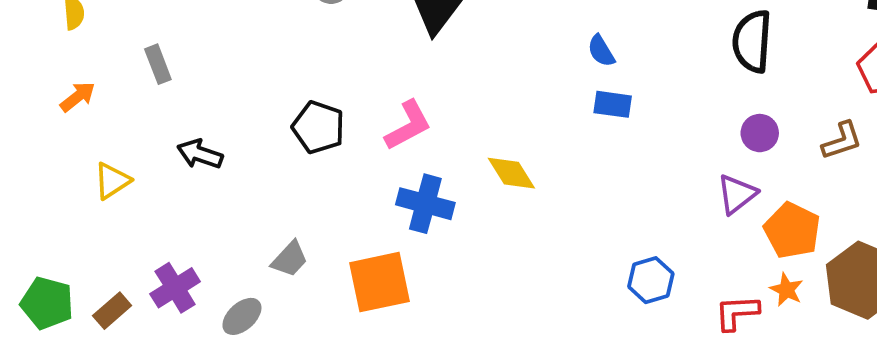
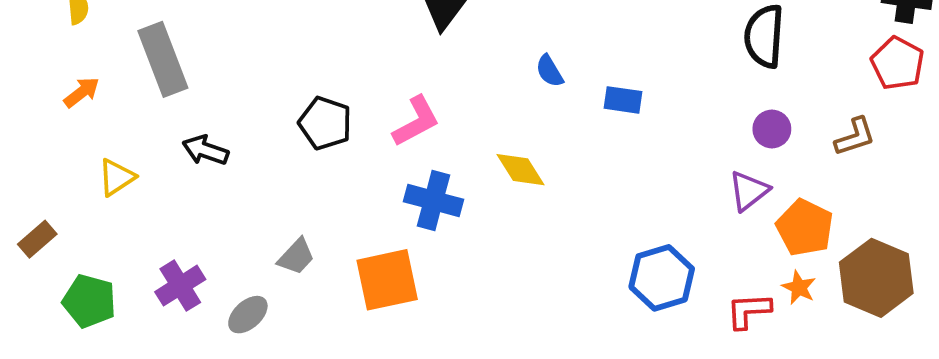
blue semicircle: (601, 51) -> (550, 71), moved
gray rectangle: (158, 64) -> (163, 59), size x1.8
blue hexagon: (651, 280) -> (662, 278), size x1.4
green pentagon: (47, 303) -> (89, 301), moved
brown rectangle: (112, 311) -> (37, 239), moved

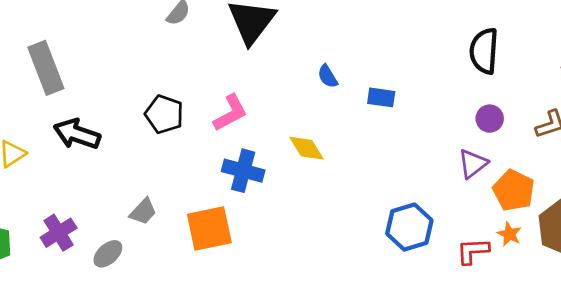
black arrow: (205, 150) -> (77, 134), size x1.4

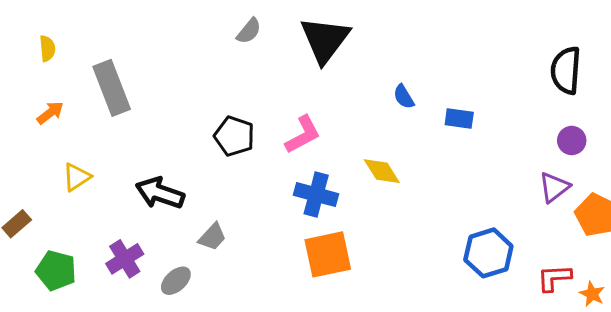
black arrow: (77, 134) -> (160, 193), moved
orange square: (209, 228) -> (328, 254), moved
orange star: (509, 234) -> (592, 294), moved

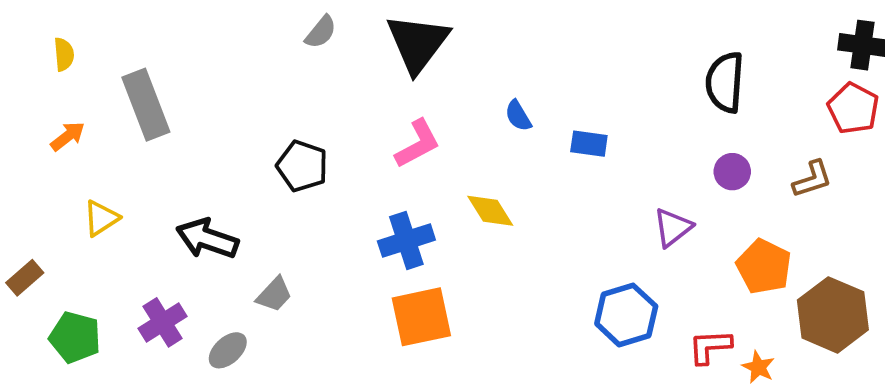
pink L-shape: (303, 135) -> (418, 144), moved
purple triangle: (554, 187) -> (673, 227), moved
blue cross: (316, 195) -> (406, 241), turned -33

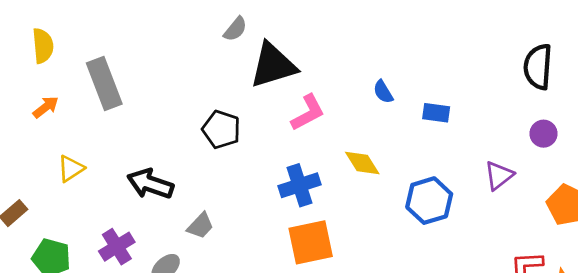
black triangle: (418, 43) -> (273, 65), moved, turned 36
yellow semicircle: (64, 54) -> (43, 46), size x1.4
blue hexagon: (626, 315) -> (429, 201), moved

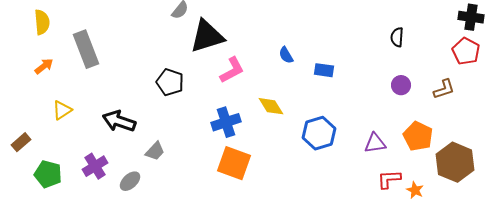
black semicircle: (538, 67) -> (397, 37), size x0.6
purple triangle: (499, 175) -> (375, 143), moved, turned 30
orange square: (311, 242) -> (234, 163), turned 32

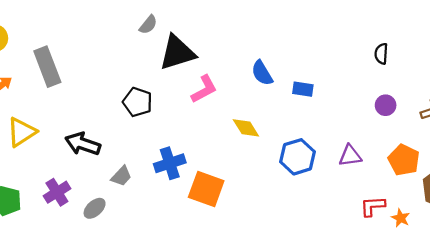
blue semicircle: (286, 55) -> (262, 73), size x1.4
yellow triangle: (62, 110) -> (22, 132), size x1.4
blue cross: (226, 122) -> (170, 163), moved
purple triangle: (375, 143) -> (350, 156), moved

